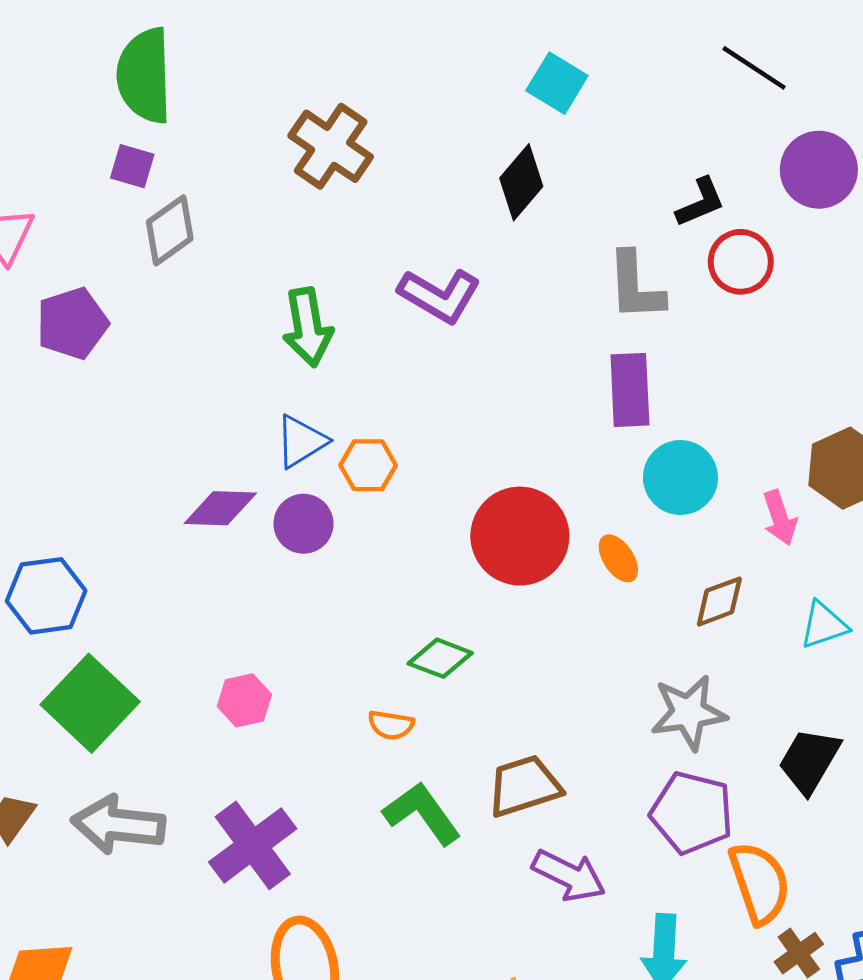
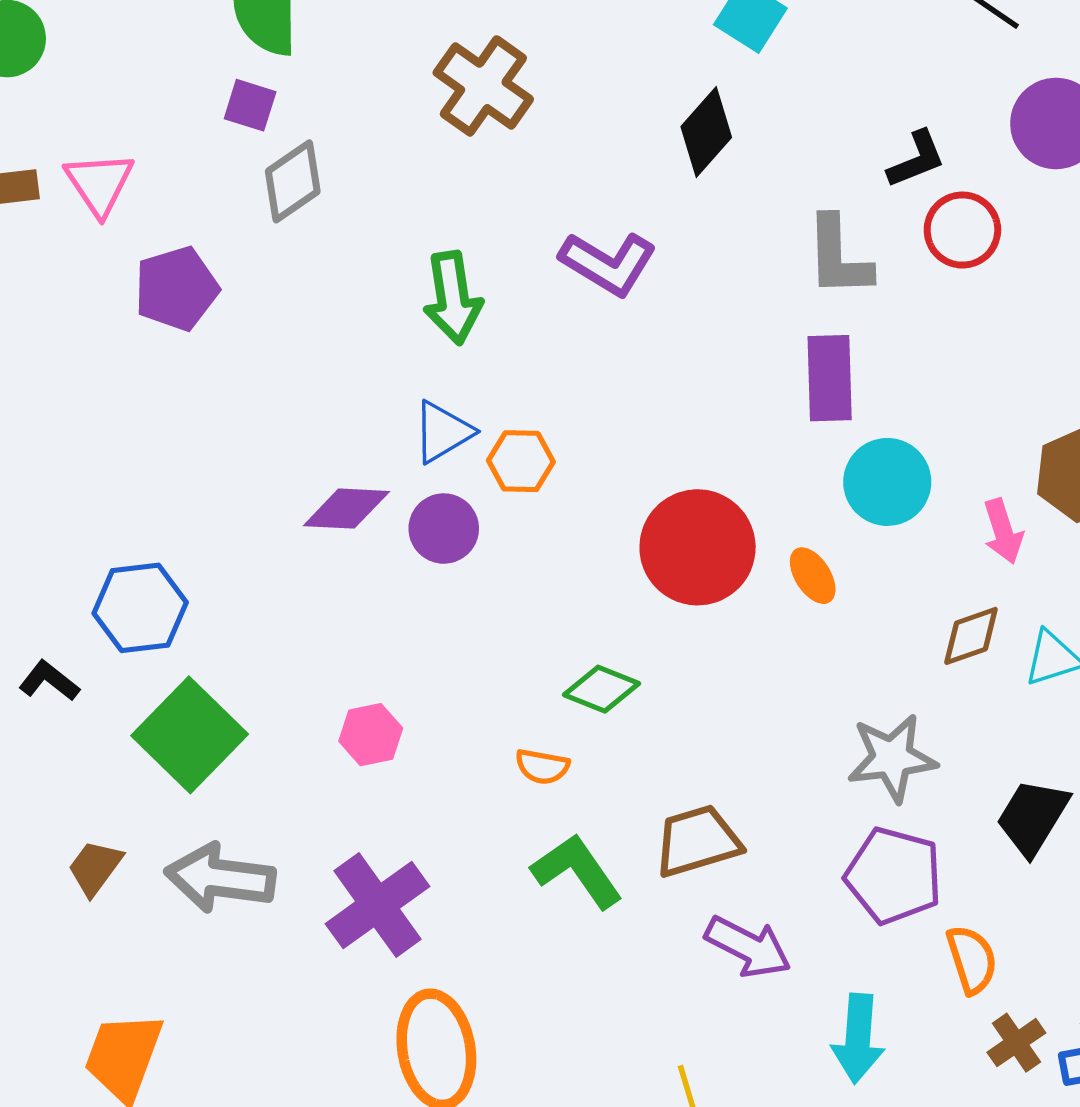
brown diamond: (719, 602) -> (971, 636), moved
orange semicircle: (760, 883) -> (972, 960), size x0.7

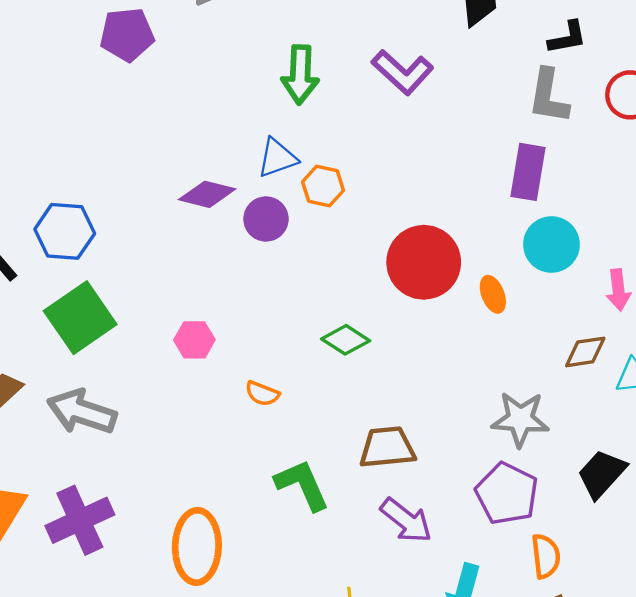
black L-shape: (916, 159) -> (567, 38), moved
orange semicircle: (542, 767) -> (262, 394), moved
green L-shape: (577, 871) -> (302, 485), moved
purple cross: (378, 905) -> (80, 520), moved

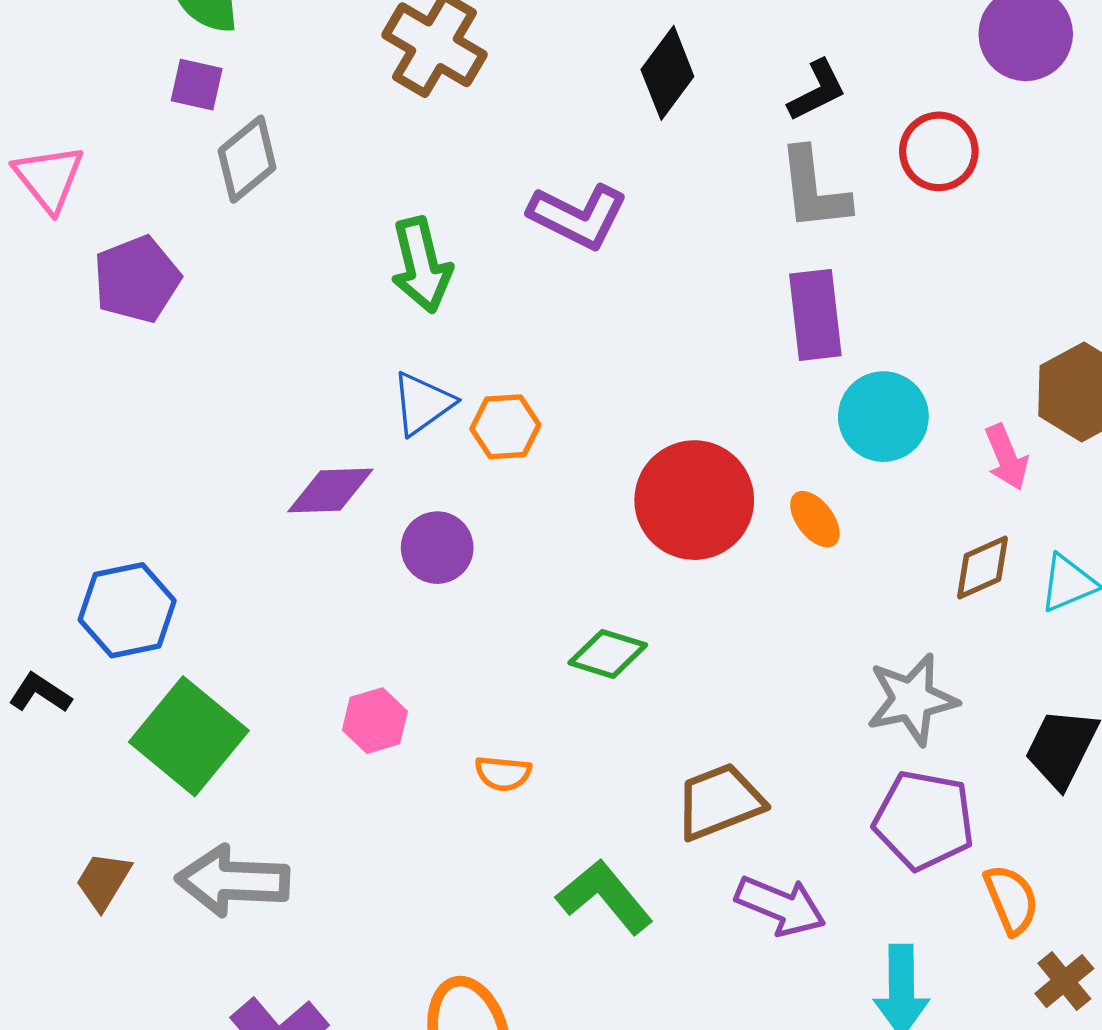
purple circle: (266, 219) -> (437, 548), moved

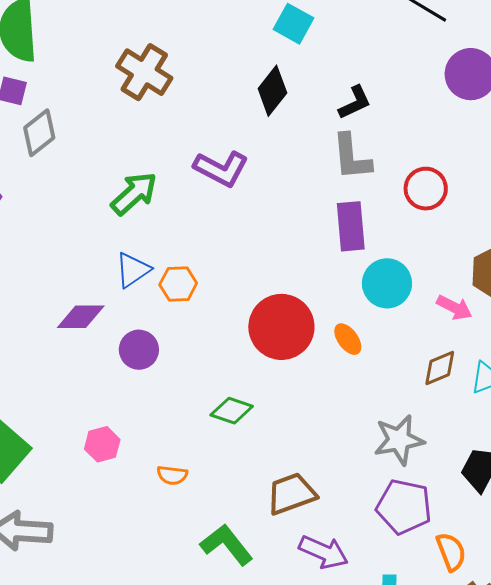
red circle: (939, 151) -> (426, 189), moved
green arrow: (421, 265) -> (134, 193), turned -120
pink arrow: (1006, 457) -> (454, 307), turned -42

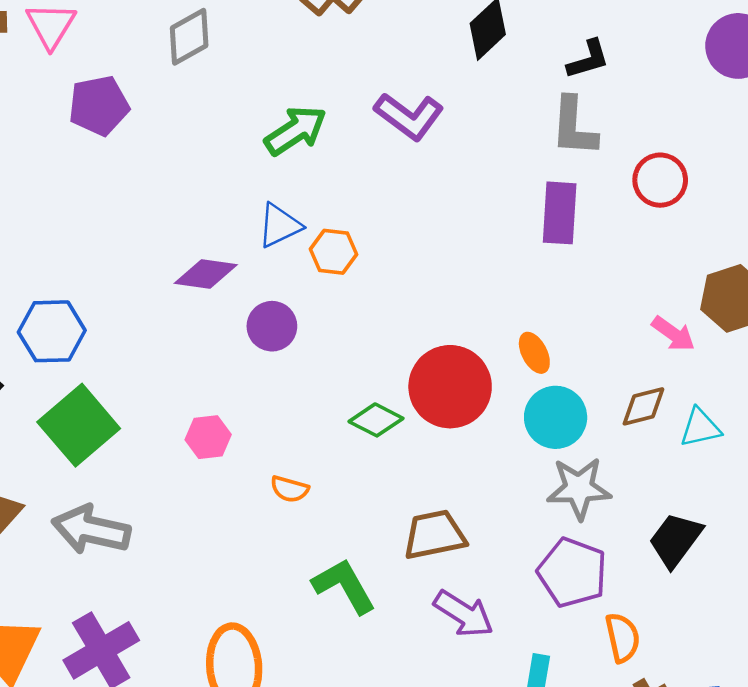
cyan circle: (387, 283) -> (556, 417), moved
red circle: (281, 327) -> (450, 387), moved

